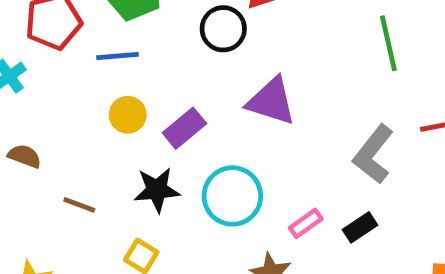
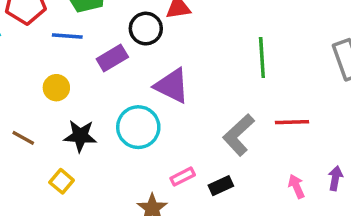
yellow circle: (128, 115) -> (56, 88), moved
purple rectangle: (184, 128) -> (112, 58), moved
cyan circle: (232, 196) -> (138, 127), moved

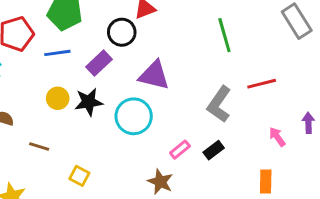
black star: (80, 136) -> (89, 102), moved

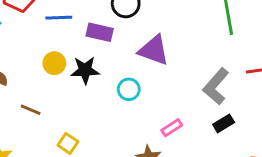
purple rectangle: (99, 63) -> (100, 32), turned 50
cyan circle: (134, 116) -> (129, 89), size x0.6
black rectangle: (214, 150) -> (224, 123), moved

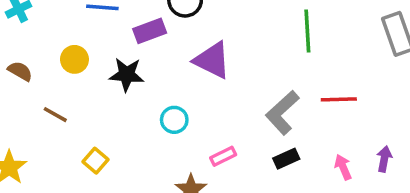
purple rectangle: (100, 32) -> (150, 31), turned -40
yellow circle: (54, 63) -> (74, 59), moved
cyan circle: (129, 89) -> (174, 120), moved

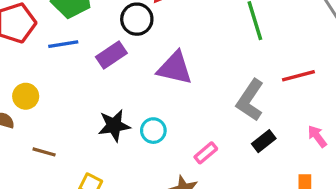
yellow circle: (74, 59) -> (26, 96), moved
black star: (127, 75) -> (114, 126), moved

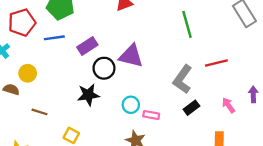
black circle: (137, 19) -> (104, 68), moved
cyan circle: (153, 131) -> (131, 105), moved
pink rectangle: (206, 153) -> (151, 115), turned 49

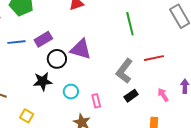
blue line: (54, 38) -> (16, 42), moved
cyan circle: (131, 105) -> (71, 92), moved
pink rectangle: (151, 115) -> (96, 101), turned 64

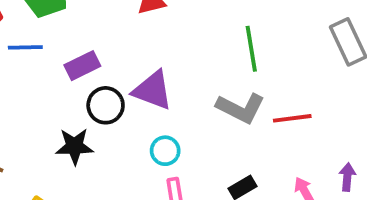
blue line: (16, 42) -> (25, 47), moved
gray L-shape: (124, 71) -> (241, 108), moved, turned -105
cyan circle: (71, 92) -> (165, 151), moved

